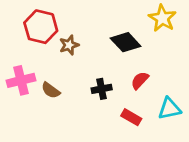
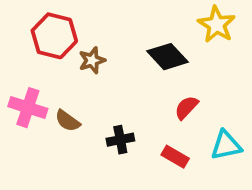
pink cross: (21, 80) -> (28, 108), turned 32
black cross: (102, 89) -> (120, 140), moved

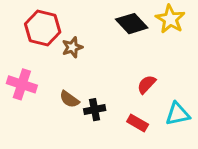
black diamond: (168, 57) -> (132, 24), moved
brown semicircle: (68, 121) -> (69, 99), moved

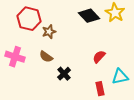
brown semicircle: (69, 99) -> (46, 57), moved
black cross: (95, 110) -> (64, 74), turned -32
red rectangle: (138, 123) -> (100, 89), moved, turned 48

